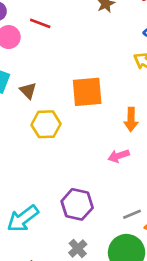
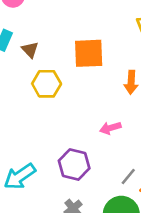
pink arrow: (119, 156) -> (110, 128), moved
gray line: (132, 214) -> (128, 177), turned -30

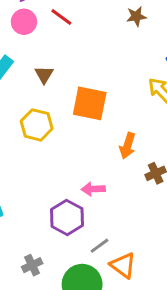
brown triangle: (30, 50) -> (44, 75), moved
purple hexagon: (74, 165) -> (67, 217), moved

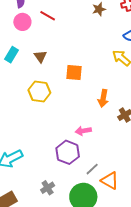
orange square: (90, 103) -> (74, 72), size x0.7

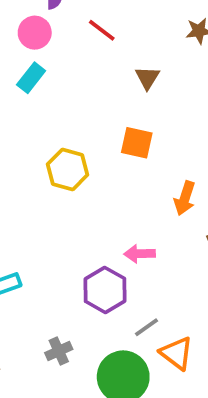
pink circle: (22, 22) -> (35, 33), moved
cyan rectangle: (11, 55) -> (31, 78), moved
brown triangle: (40, 56) -> (147, 78), moved

